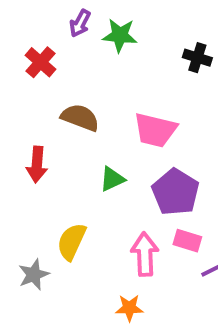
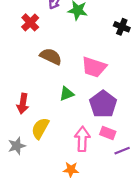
red arrow: (37, 164) -> (23, 104), moved

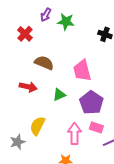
pink trapezoid: (94, 67) -> (82, 71), turned 60
red arrow: (23, 104) -> (28, 87), moved, turned -84

